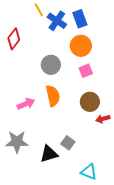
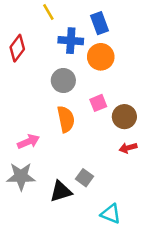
blue cross: (57, 21) -> (71, 41), moved, turned -30
pink square: (86, 71) -> (98, 103), moved
brown circle: (90, 102) -> (124, 117), moved
pink arrow: (26, 104) -> (28, 142), moved

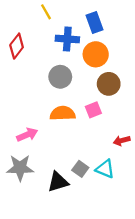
pink square: (98, 103) -> (93, 110), moved
brown circle: (124, 117) -> (109, 84), moved
orange semicircle: (66, 119) -> (63, 113), turned -80
cyan triangle: (111, 214) -> (105, 169), moved

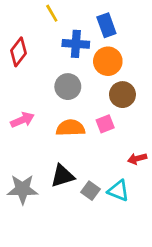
pink arrow: (27, 135) -> (22, 120), moved
black triangle: (58, 182) -> (62, 176), moved

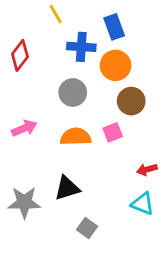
gray square: (90, 191) -> (87, 228), moved
cyan triangle: (118, 191) -> (143, 204), moved

